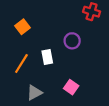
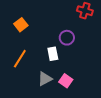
white rectangle: (47, 57) -> (53, 54), moved
gray triangle: (34, 93) -> (45, 79), moved

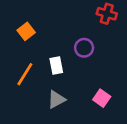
white rectangle: (53, 54) -> (56, 65), moved
pink square: (66, 81) -> (102, 98), moved

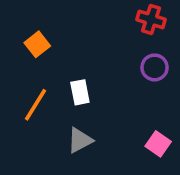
purple circle: (84, 48) -> (155, 67), moved
pink square: (102, 98) -> (158, 144), moved

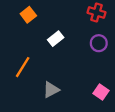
orange square: (37, 44) -> (28, 15), moved
white rectangle: (80, 92) -> (56, 39), moved, turned 63

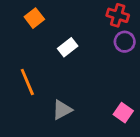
purple circle: (99, 43) -> (125, 42), moved
orange line: (23, 67) -> (27, 82), turned -55

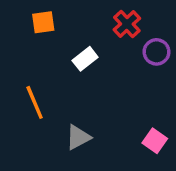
red cross: (118, 15) -> (127, 24), moved, turned 30
orange square: (34, 18) -> (43, 22), turned 30

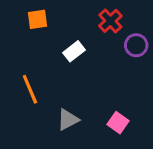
pink square: (155, 141) -> (118, 123), moved

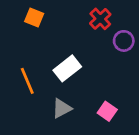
orange square: (38, 19) -> (34, 17), turned 30
white rectangle: (74, 51) -> (67, 68), moved, size x1.4

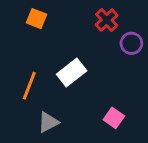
orange line: (27, 81) -> (29, 86), turned 44
gray triangle: (62, 108) -> (48, 122), moved

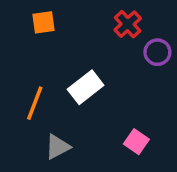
orange square: (37, 19) -> (43, 22), turned -30

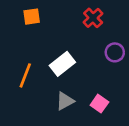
purple circle: (157, 52) -> (115, 52), moved
gray triangle: (58, 147) -> (65, 101), moved

